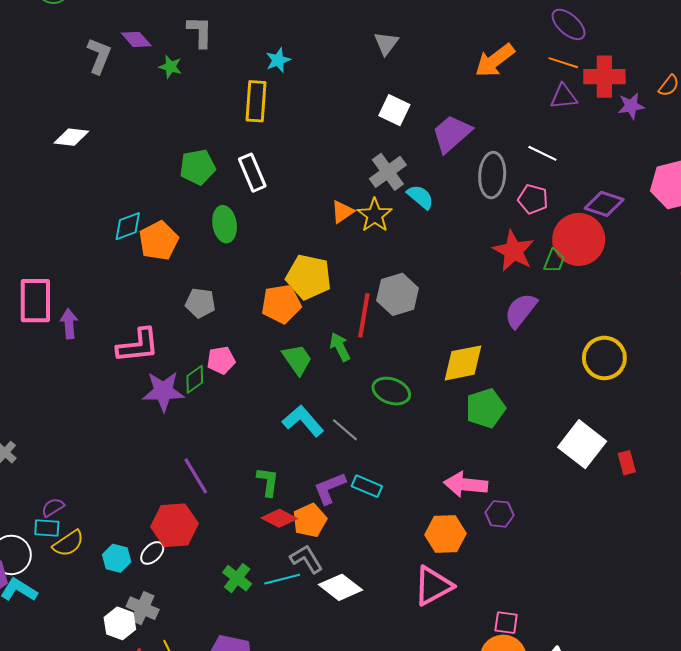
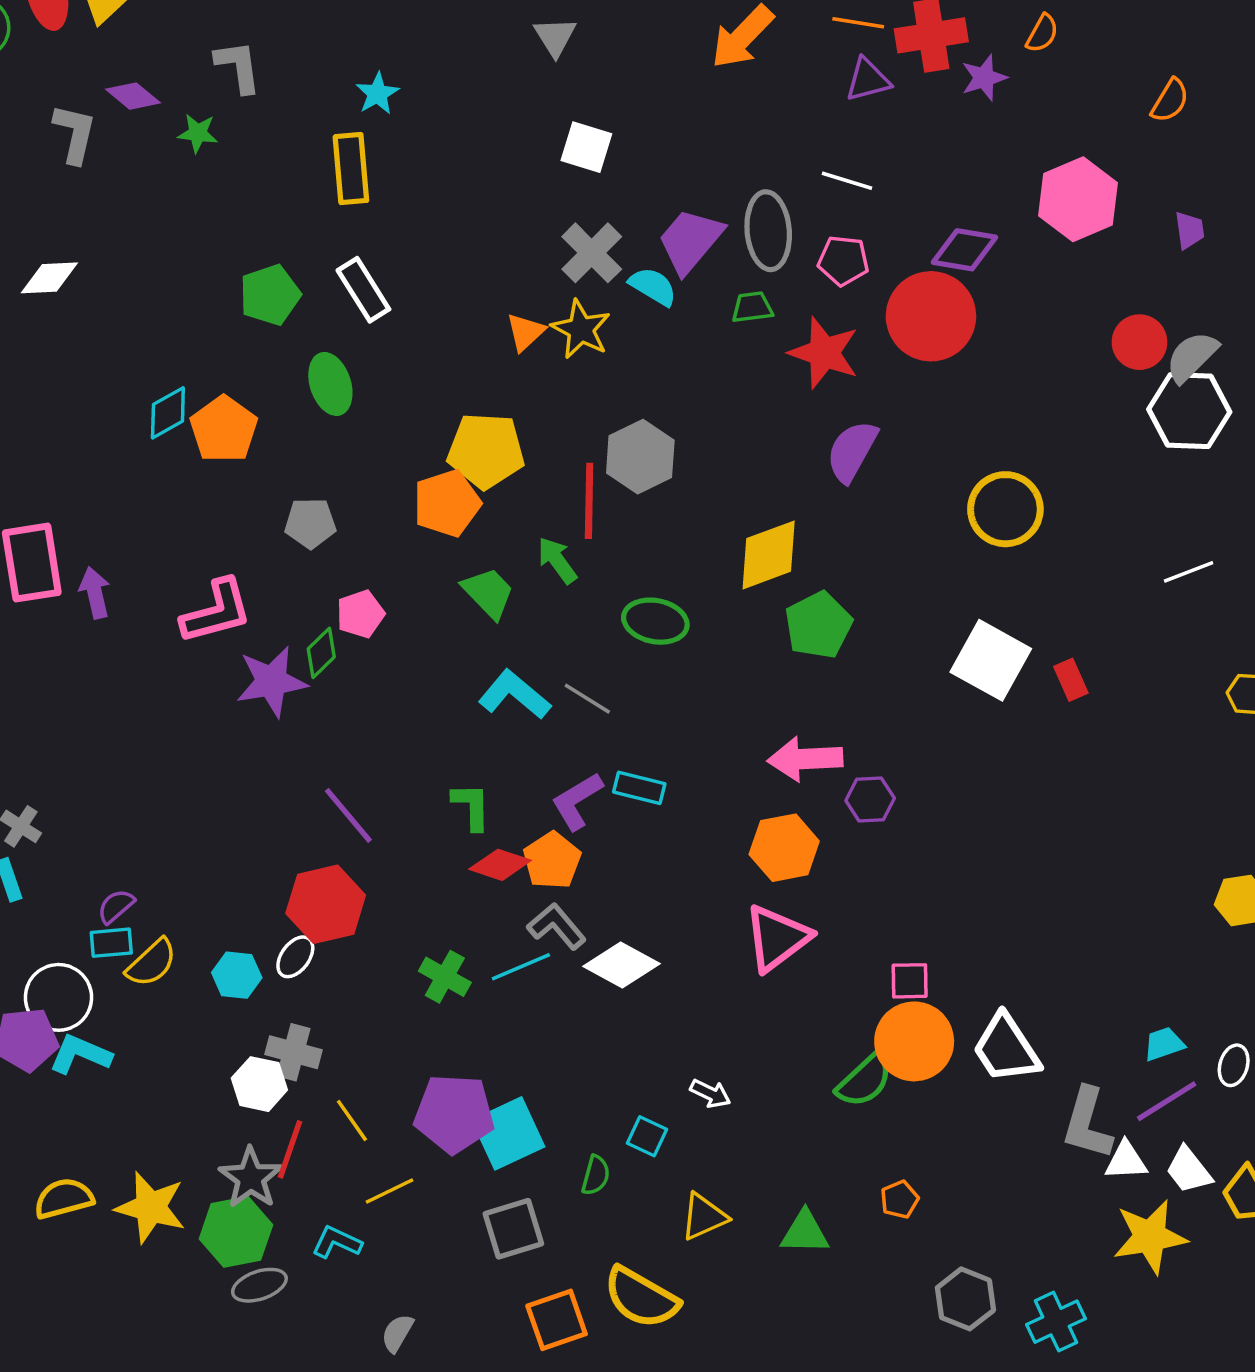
purple trapezoid: (452, 133) -> (690, 241), moved
green trapezoid: (554, 261) -> (752, 307), moved, turned -110

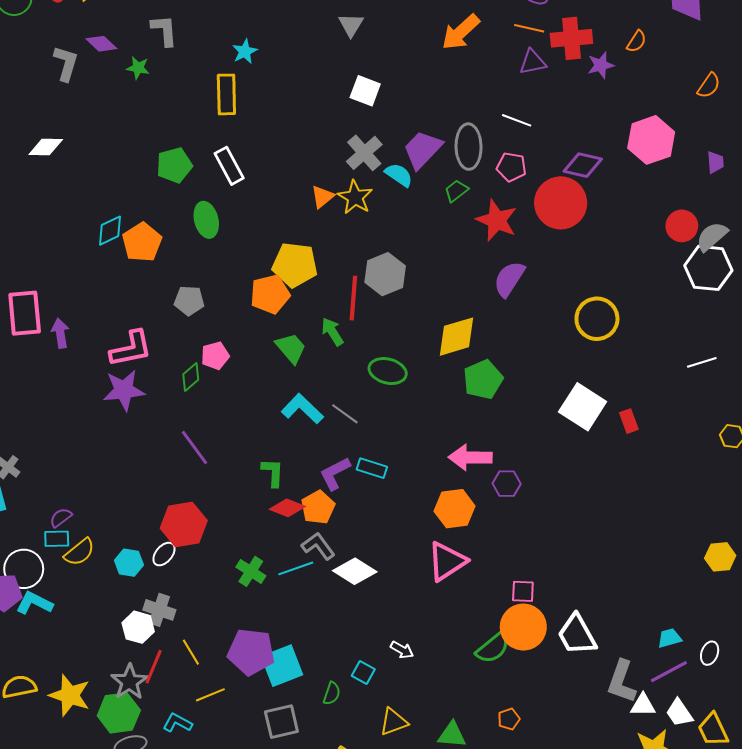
green trapezoid: (752, 307) -> (456, 191), turned -35
purple star: (271, 682) -> (124, 390), moved
purple line: (348, 815) -> (195, 447), moved

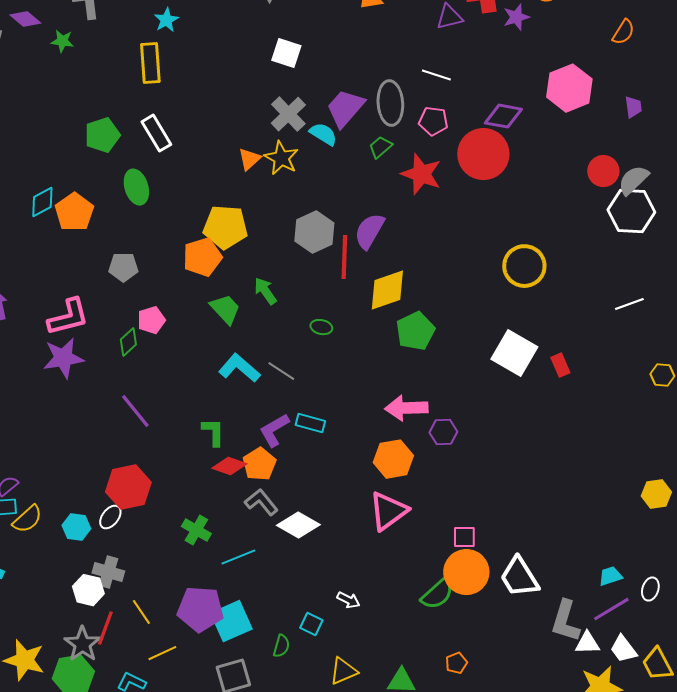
purple semicircle: (509, 279) -> (369, 231), moved
red line: (353, 298) -> (344, 257), moved
green ellipse: (388, 371) -> (321, 327), size x0.6
cyan line: (296, 568) -> (238, 557), moved

